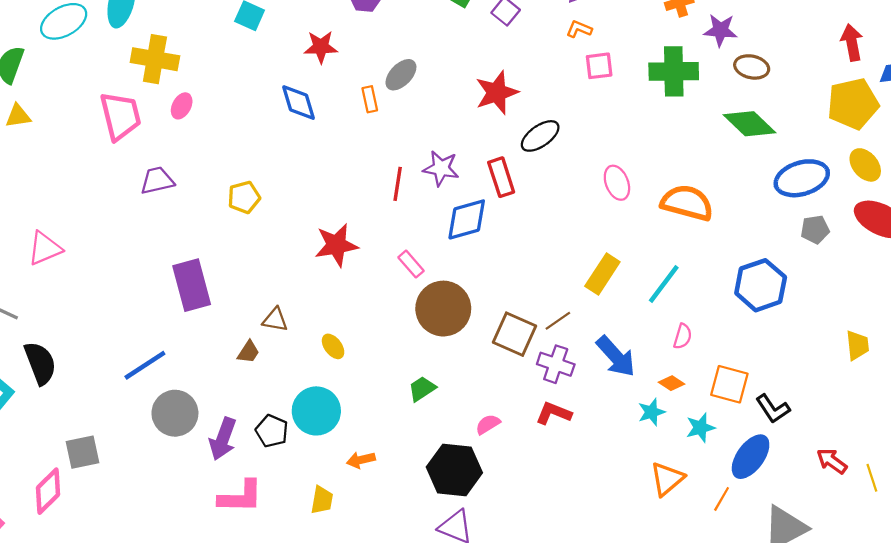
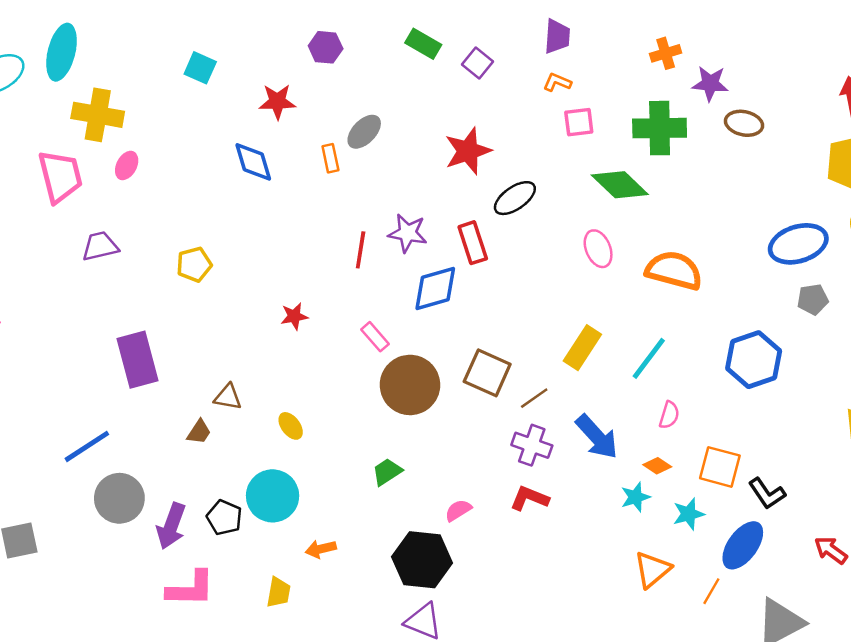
green diamond: (749, 124) -> (620, 185), moved
red star: (336, 245) -> (294, 316), size x0.6
brown square: (515, 334) -> (487, 373), moved

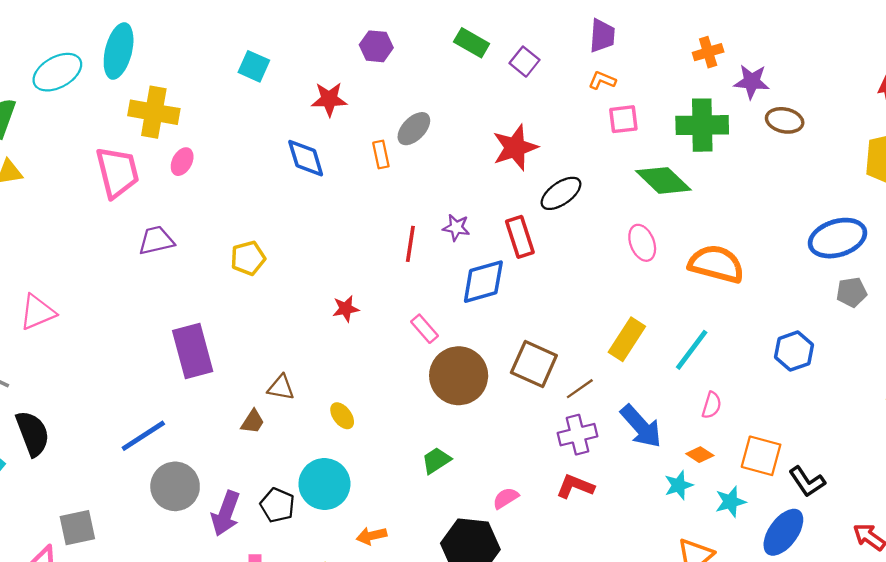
purple star: (408, 233) -> (456, 227), size x0.7
blue hexagon: (754, 360) -> (794, 351), size x0.7
purple cross: (532, 445) -> (577, 435), turned -33

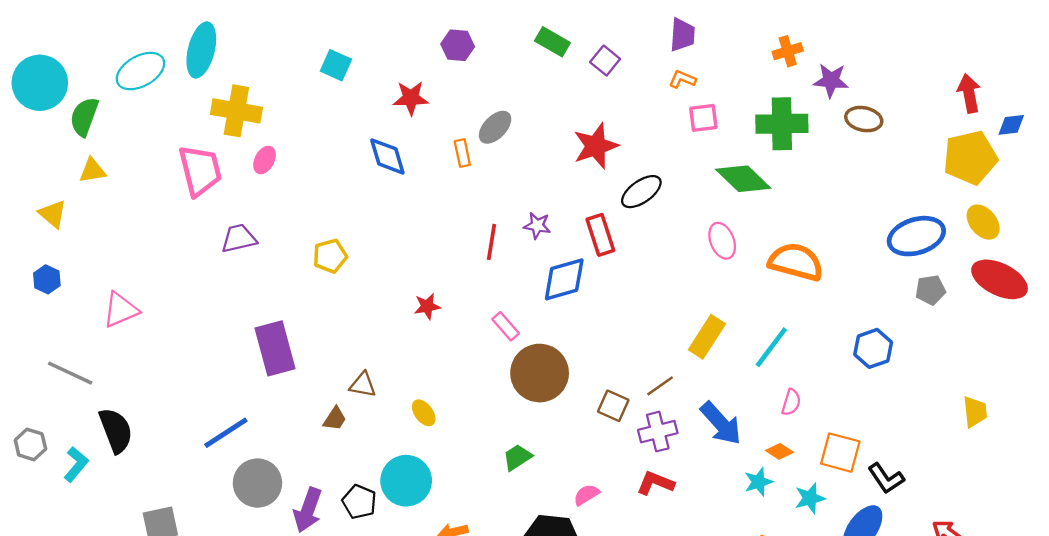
brown square: (534, 364) -> (613, 406), moved, size x0.7

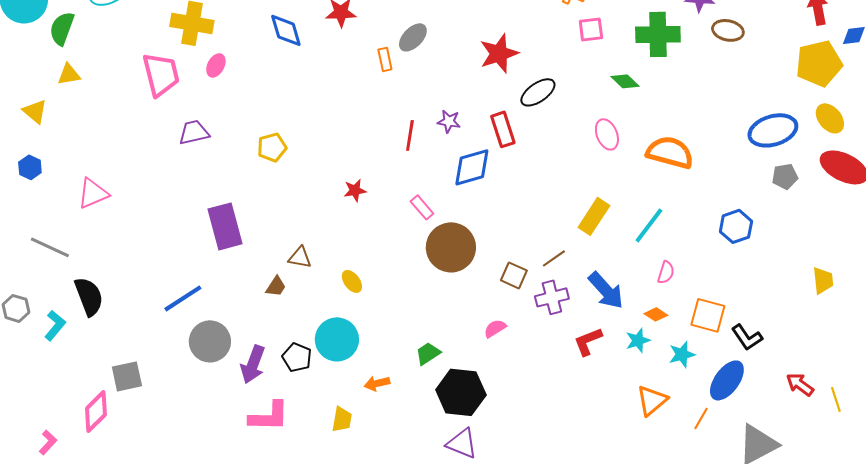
blue diamond: (387, 156) -> (286, 30), moved
green diamond: (743, 179) -> (625, 81), size x0.6
green trapezoid: (517, 457) -> (428, 353), moved
red L-shape: (655, 483) -> (588, 341), moved, turned -44
pink semicircle: (586, 495) -> (495, 328), moved

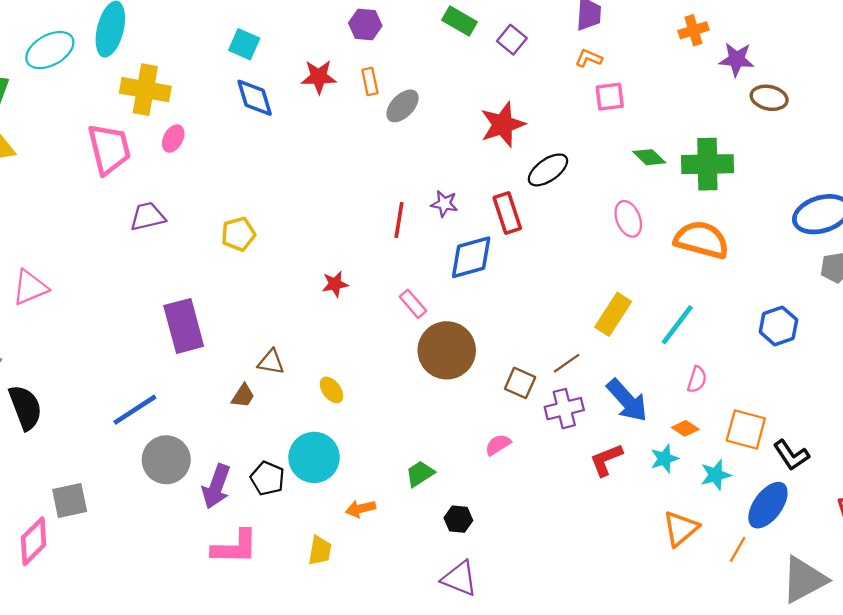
green cross: (658, 34) -> (707, 164), moved
orange rectangle: (385, 59) -> (370, 81), moved
black hexagon: (461, 392) -> (458, 519), size x0.5

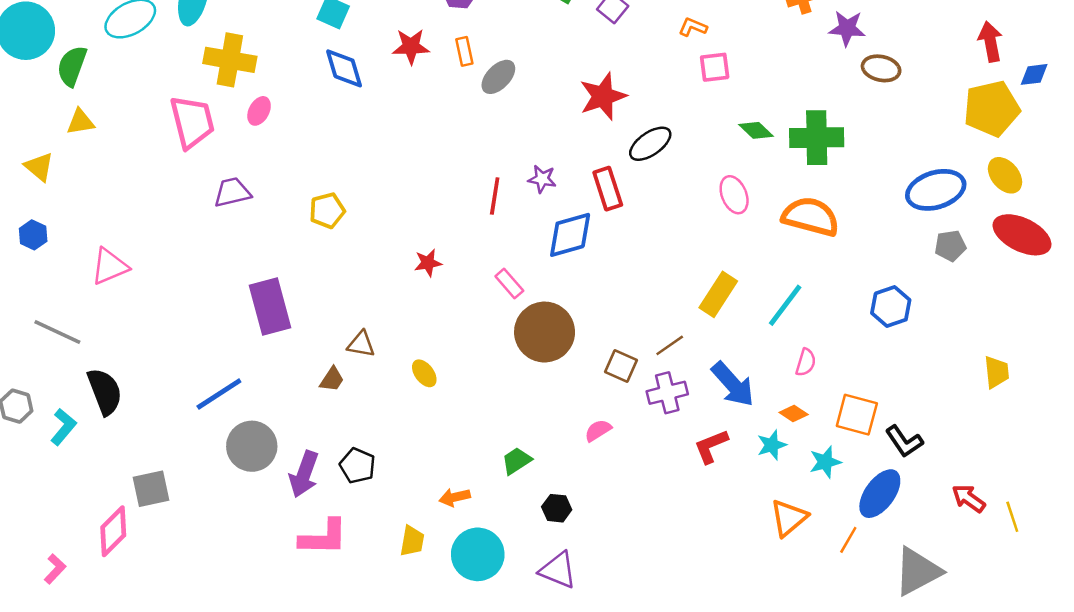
cyan circle: (314, 457) -> (478, 554), moved

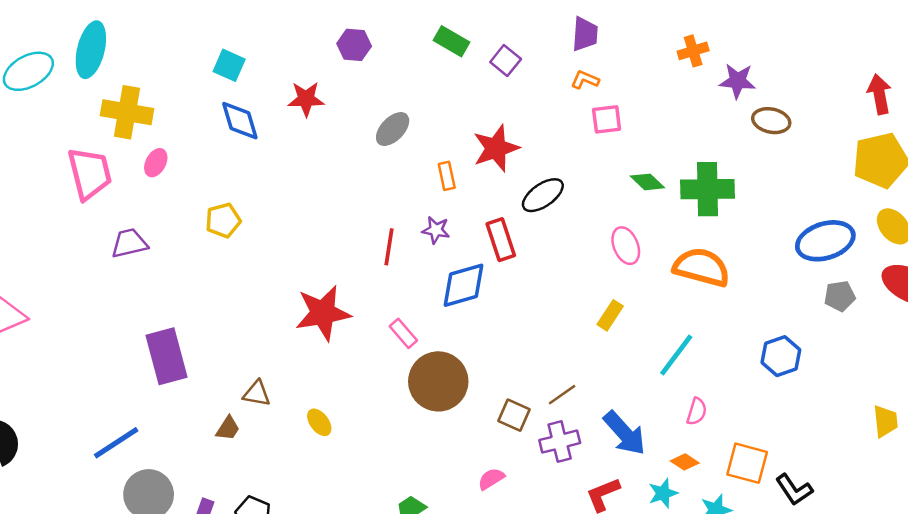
orange rectangle: (464, 51) -> (447, 176), moved
yellow pentagon: (327, 211) -> (223, 220), moved
red star: (428, 263) -> (323, 313), size x2.0
yellow rectangle: (718, 294) -> (610, 315), moved, size x0.7

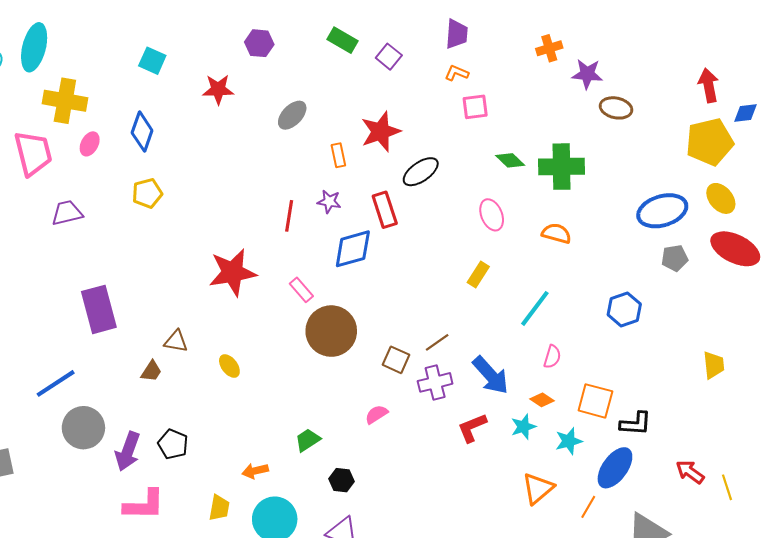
blue diamond: (240, 121) -> (142, 132), moved, turned 36
orange semicircle: (701, 267) -> (556, 233), size x0.6
black L-shape: (794, 490) -> (636, 424), turned -52

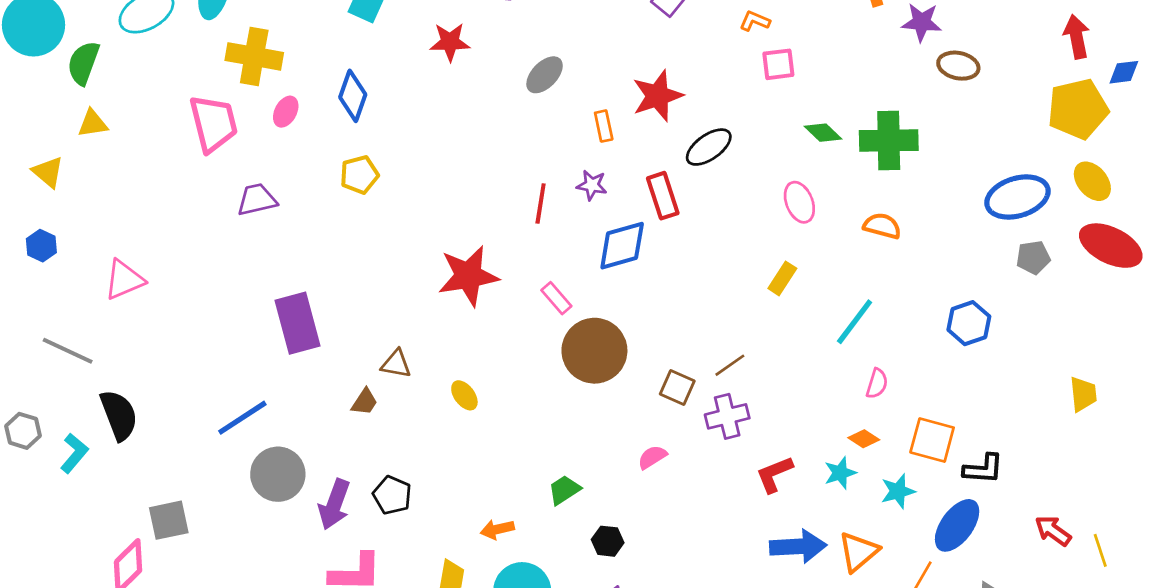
blue arrow: (491, 375) -> (798, 546), moved, turned -51

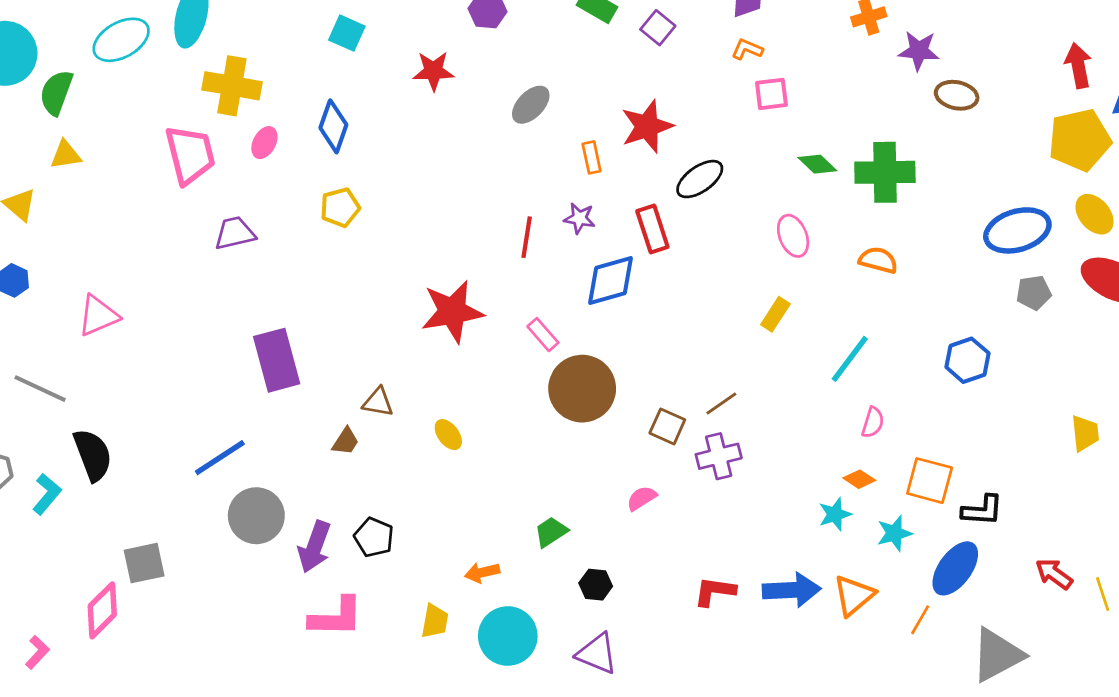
red L-shape: (774, 474) -> (715, 591), moved, turned 30

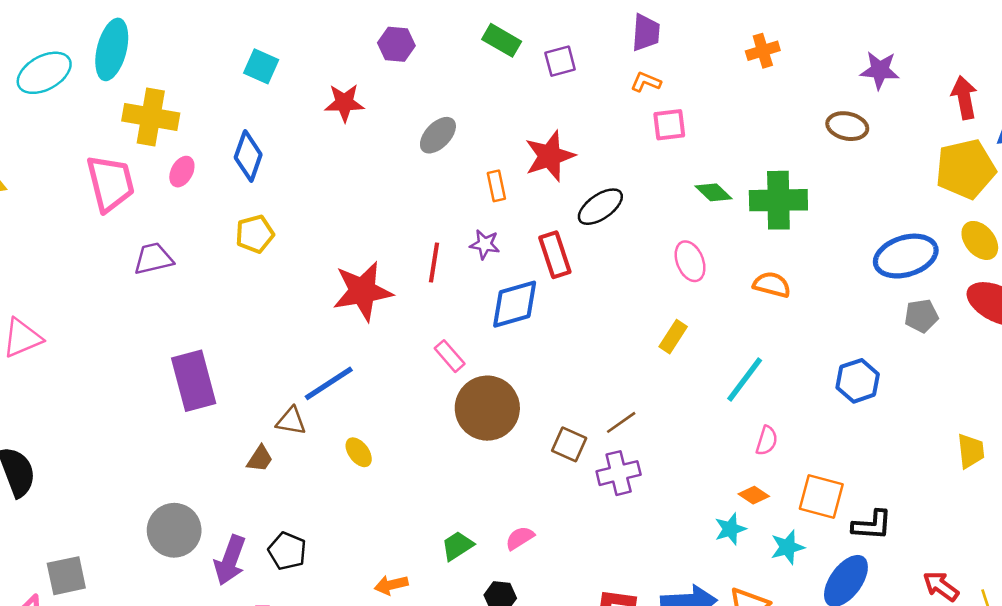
purple square: (658, 28) -> (560, 61), turned 36
purple star: (919, 51) -> (880, 70), moved
red star: (452, 312) -> (363, 291), moved
blue line: (220, 458) -> (329, 383), moved
pink semicircle: (642, 498) -> (520, 538), moved

